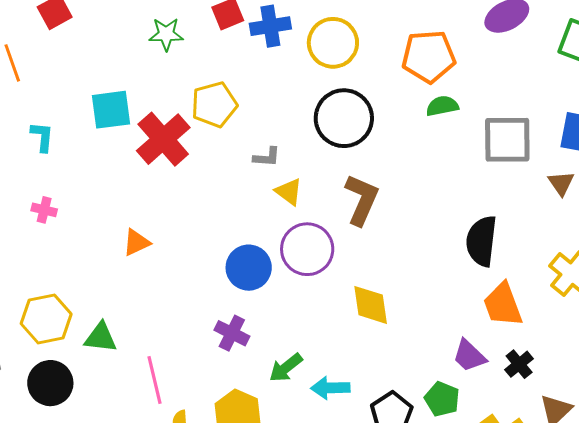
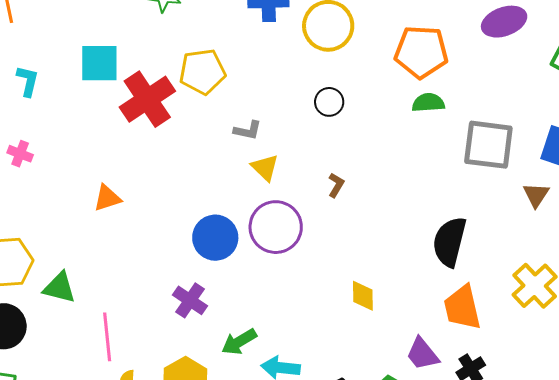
black circle: (344, 118) -> (329, 102), size x0.5
brown L-shape: (362, 200) -> (336, 185), size x0.5
yellow diamond: (371, 305) -> (363, 296), moved, size x0.7

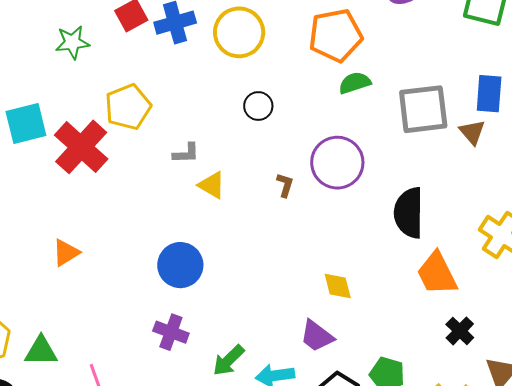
brown triangle: (536, 195) -> (472, 132), moved
purple circle: (276, 227) -> (337, 163), moved
purple trapezoid: (422, 354) -> (317, 336), moved

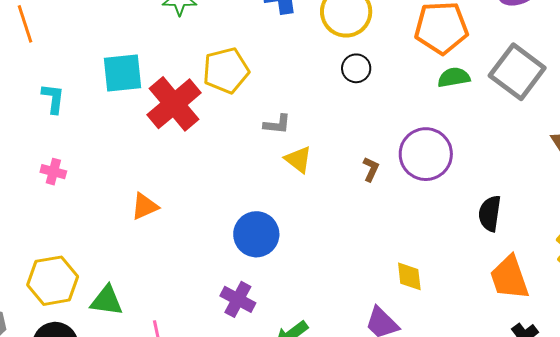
black circle: (258, 106) -> (356, 68), moved
gray square: (423, 109) -> (517, 72), moved, turned 36
black semicircle: (409, 213) -> (490, 213), size x0.7

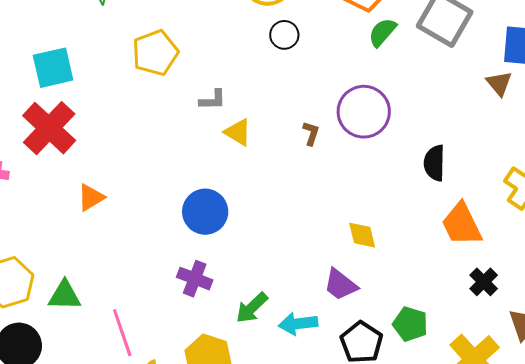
green semicircle: (454, 77) -> (382, 32), turned -32
red cross: (174, 104) -> (49, 128), moved

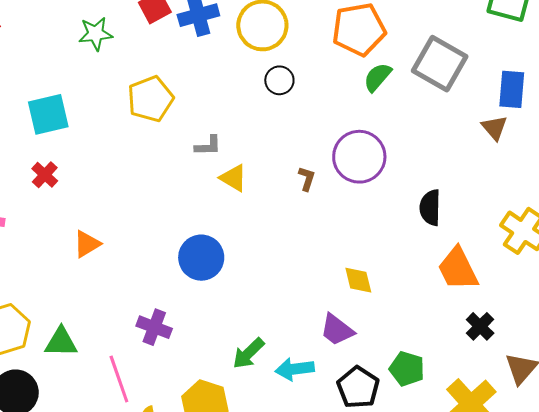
red cross: (49, 128) -> (45, 175), size x0.5
purple cross: (195, 279) -> (154, 327), moved

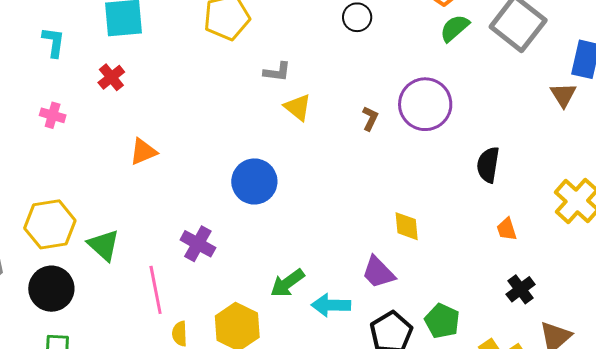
orange trapezoid: (458, 269) -> (507, 229), size x0.5
green triangle: (61, 342) -> (104, 245), turned 33

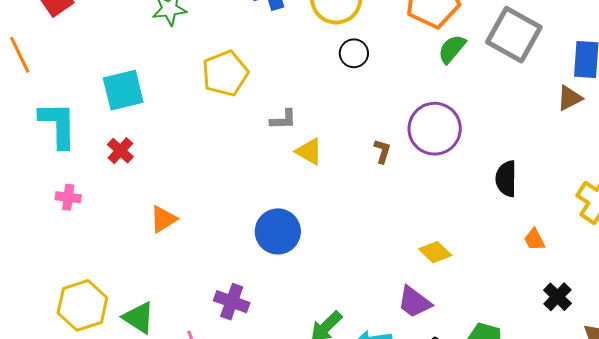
cyan L-shape: (54, 42) -> (58, 125), size x1.6
brown triangle: (563, 95) -> (570, 98), turned 44
yellow diamond: (407, 226) -> (435, 252), turned -32

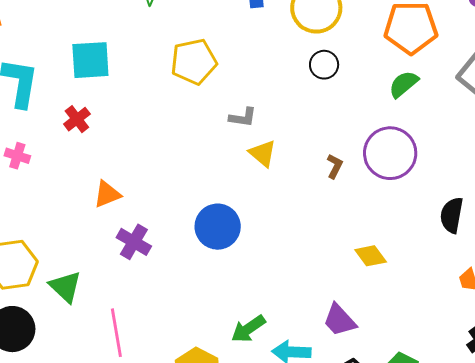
green semicircle: (452, 49) -> (404, 84), moved
yellow diamond: (435, 252) -> (371, 256), moved
purple cross: (232, 302) -> (134, 242), moved

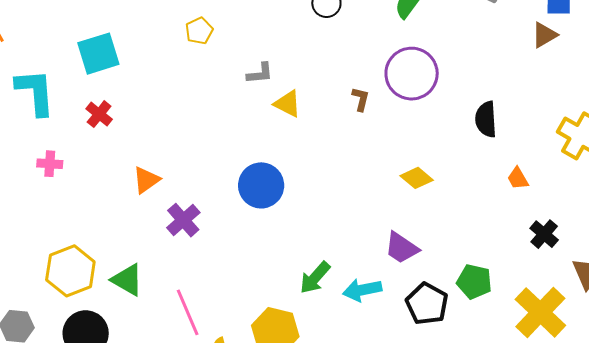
yellow pentagon: (194, 62) -> (199, 31), size x0.6
purple cross: (134, 242) -> (183, 220), turned 32

